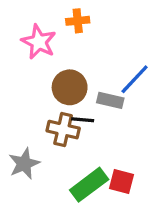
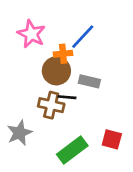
orange cross: (78, 21) -> (63, 54), moved
blue line: (135, 79) -> (83, 37), moved
red square: (122, 181) -> (112, 139), moved

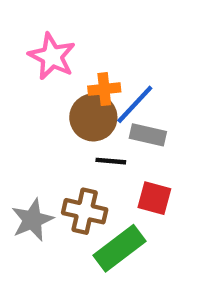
blue line: (83, 37) -> (135, 104), moved
brown cross: (51, 105) -> (85, 211), moved
red square: (112, 139) -> (154, 198), moved

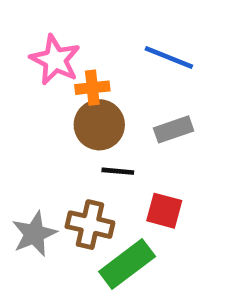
orange cross: (104, 89) -> (92, 88), moved
blue line: (135, 104) -> (169, 58), moved, turned 69
gray rectangle: (148, 135) -> (174, 129), moved, turned -32

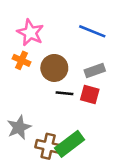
orange cross: (92, 88) -> (21, 60), moved, turned 30
red square: (164, 211) -> (90, 95), moved
brown cross: (90, 225) -> (48, 146), moved

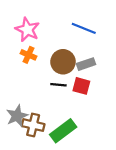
orange cross: (21, 60) -> (29, 55), moved
brown circle: (54, 68) -> (63, 62), moved
brown cross: (48, 146) -> (33, 125), moved

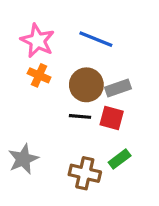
blue line: (84, 28) -> (96, 39), moved
brown cross: (33, 125) -> (85, 173), moved
green rectangle: (63, 131) -> (120, 159), moved, size x0.6

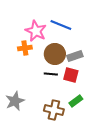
pink star: (37, 41) -> (36, 31), moved
orange cross: (39, 75) -> (25, 48), turned -32

